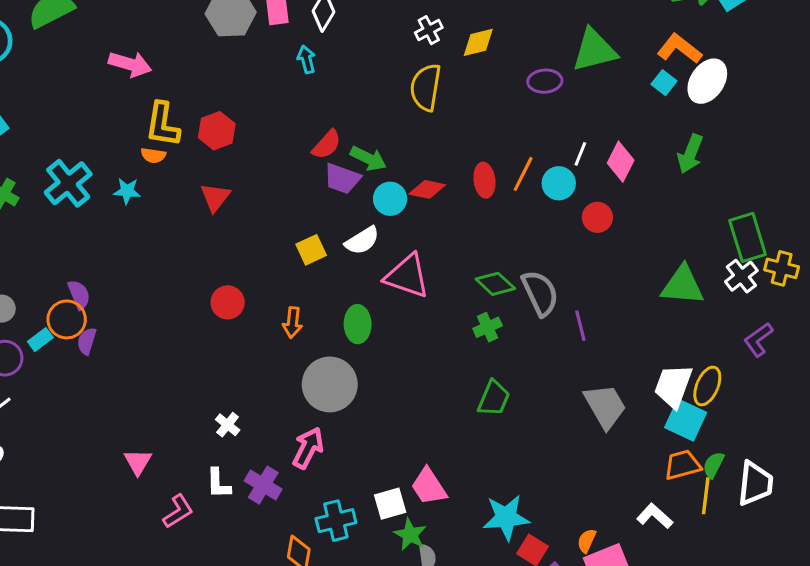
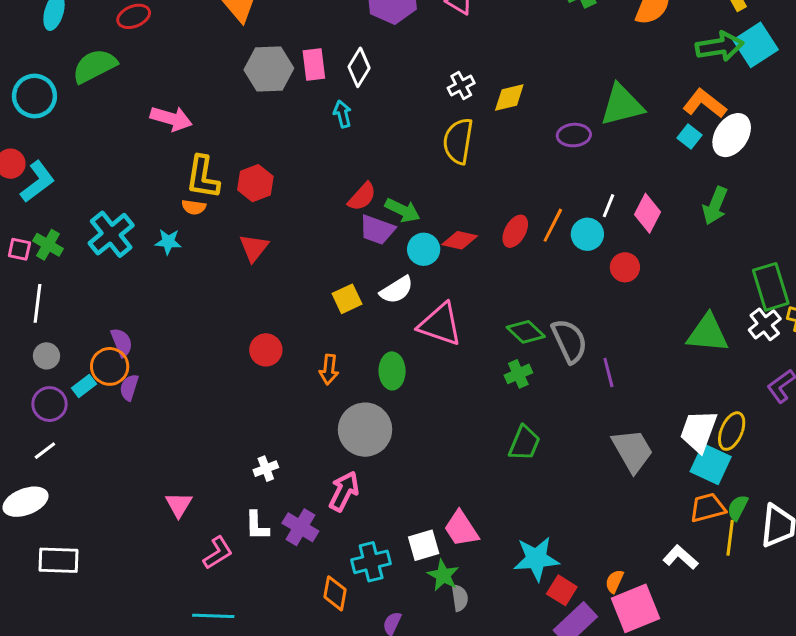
red ellipse: (484, 180) -> (515, 231), turned 36
white cross: (228, 425) -> (266, 469), turned 30

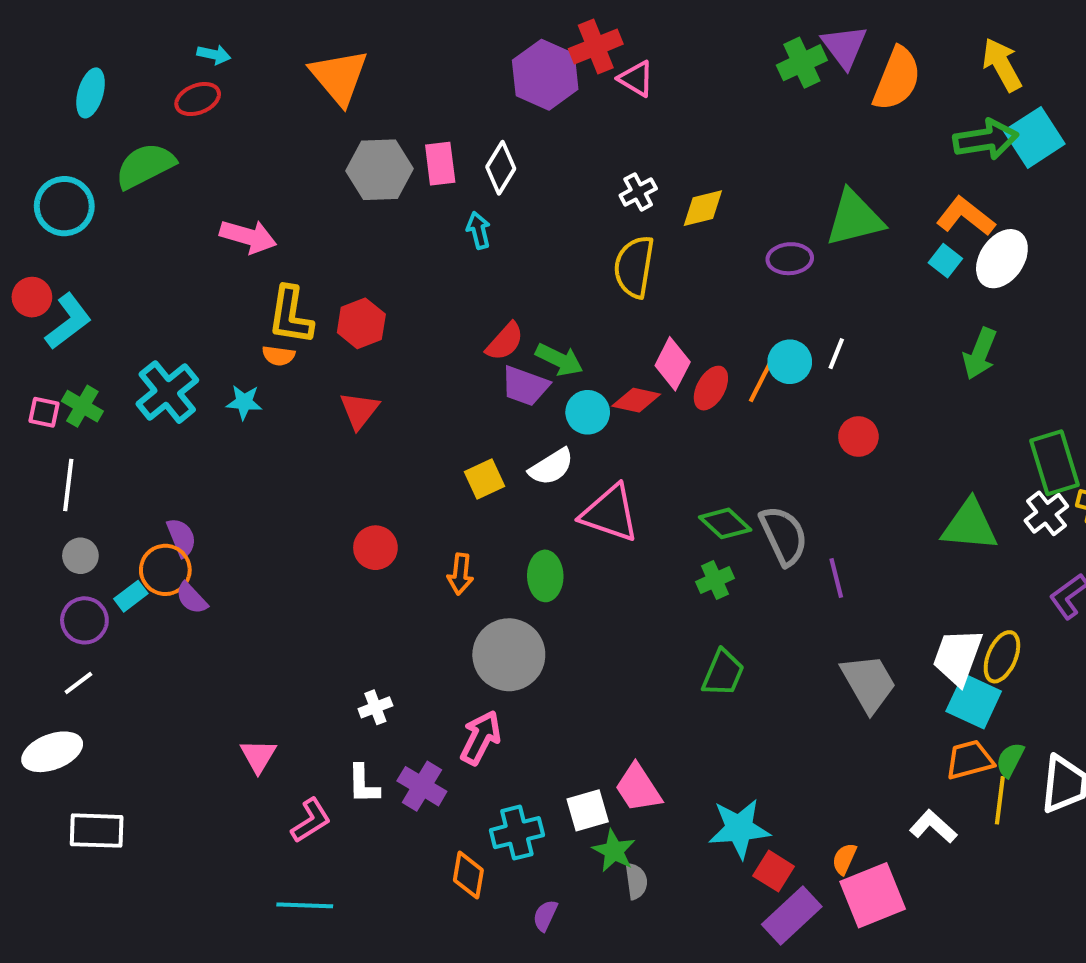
pink diamond: (647, 213) -> (673, 364), moved
cyan circle: (587, 234) -> (790, 362), moved
purple semicircle: (129, 387) -> (192, 598), turned -60

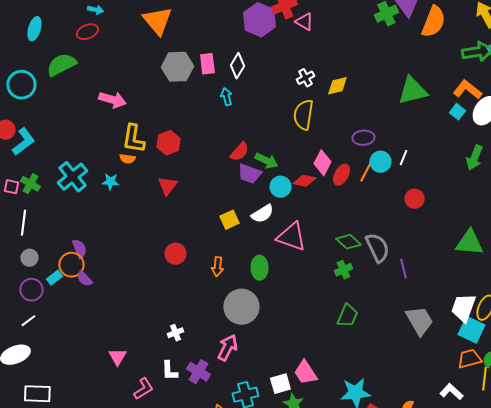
purple ellipse: (790, 259) -> (363, 138), moved

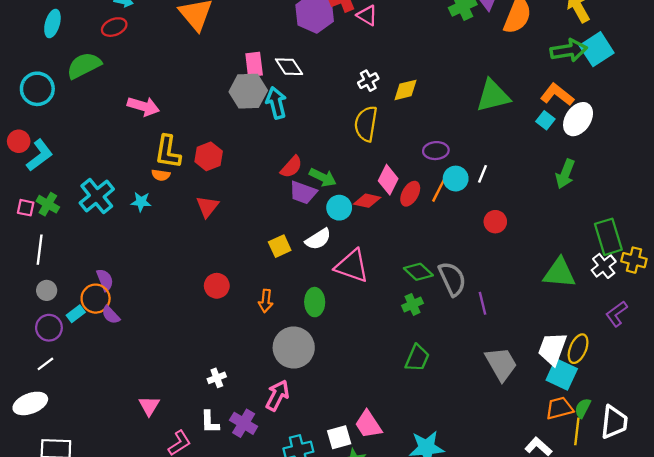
white diamond: (237, 66) -> (289, 67), turned -65
gray hexagon: (177, 67) -> (248, 91), moved
cyan arrow: (226, 97) -> (276, 103), size x1.5

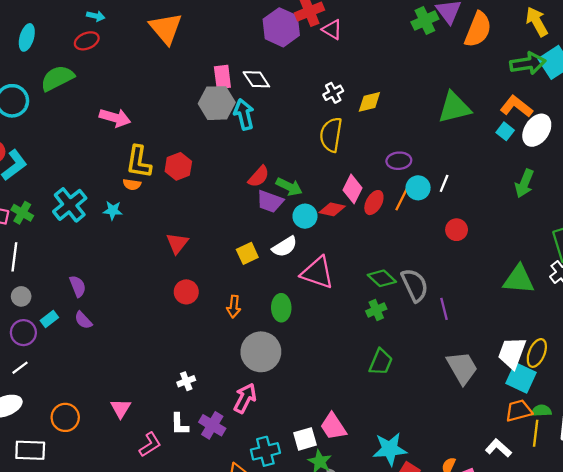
red triangle: (207, 207) -> (177, 243), moved
orange circle: (96, 299) -> (65, 417), moved
green semicircle: (583, 408) -> (541, 411), turned 60

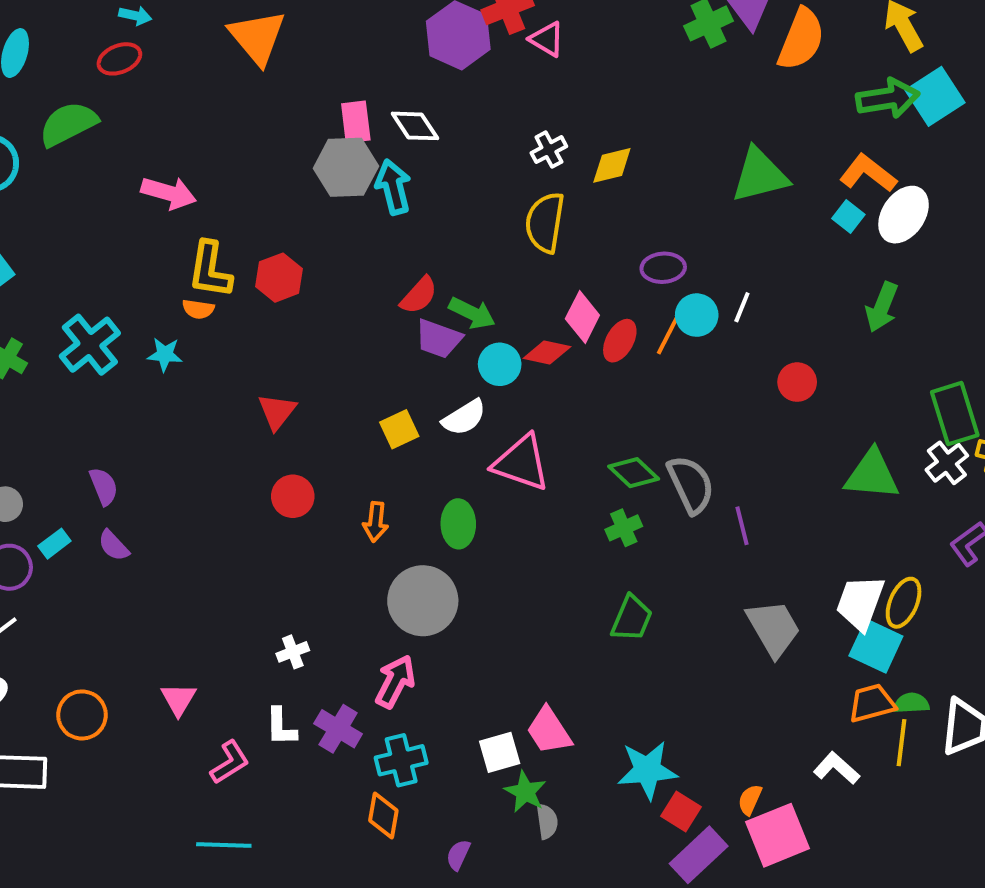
red circle: (457, 230) -> (797, 382), moved
cyan cross: (265, 451) -> (401, 760), moved

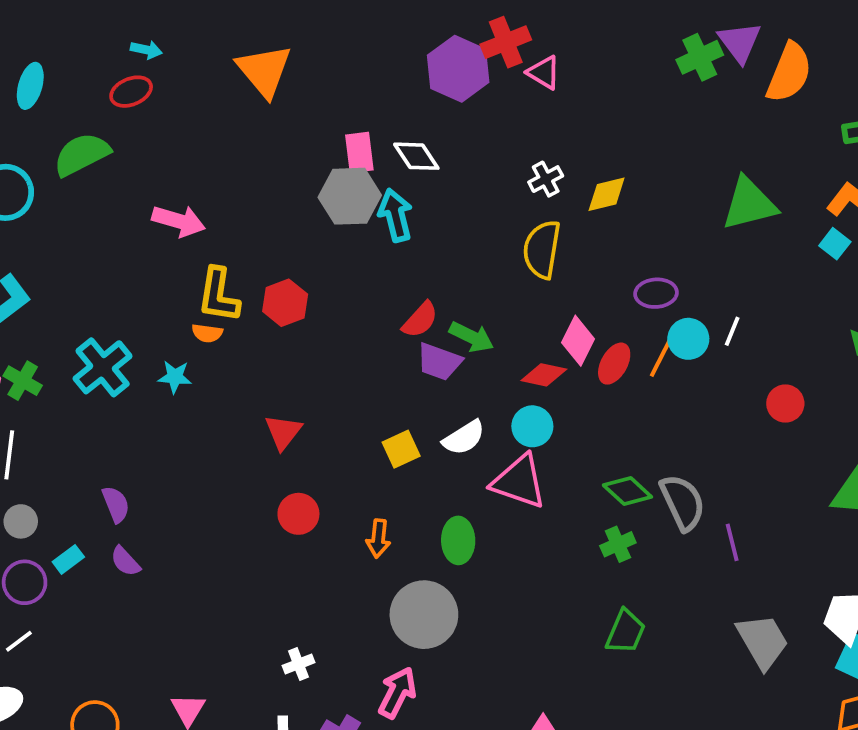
cyan circle: (500, 364) -> (532, 426), moved

